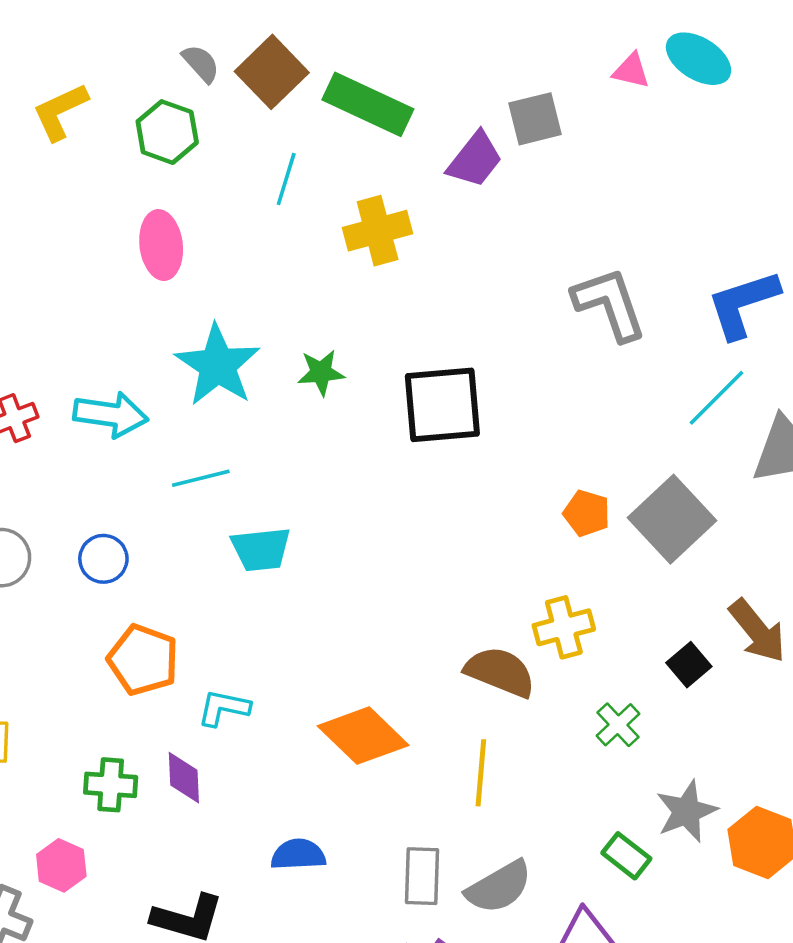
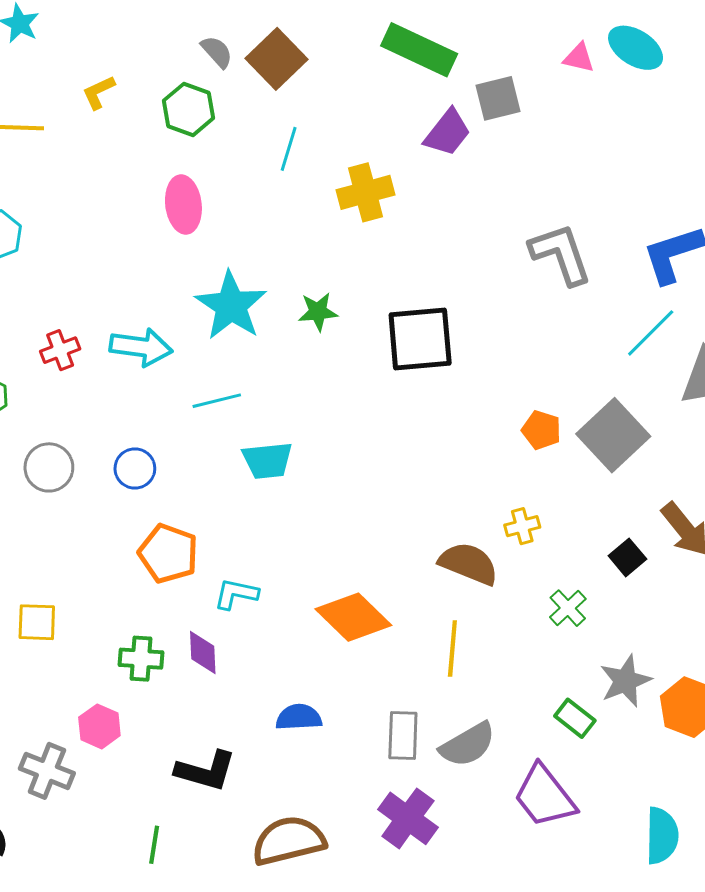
green rectangle: (368, 104) -> (419, 50), moved
yellow L-shape: (60, 112) -> (98, 92), size x0.7
yellow cross: (564, 627) -> (522, 526), size x0.7

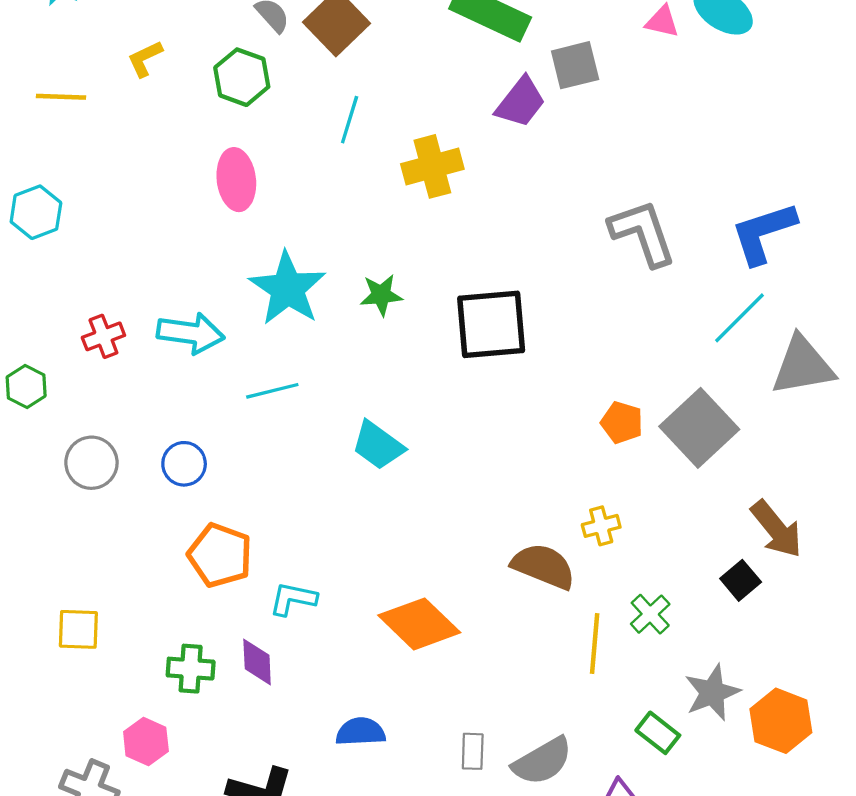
cyan trapezoid: (267, 460) -> (378, 445), moved, turned 42
black square: (627, 557) -> (741, 580), moved
yellow line: (452, 649) -> (595, 644), moved
gray rectangle: (403, 735) -> (473, 751), size x0.7

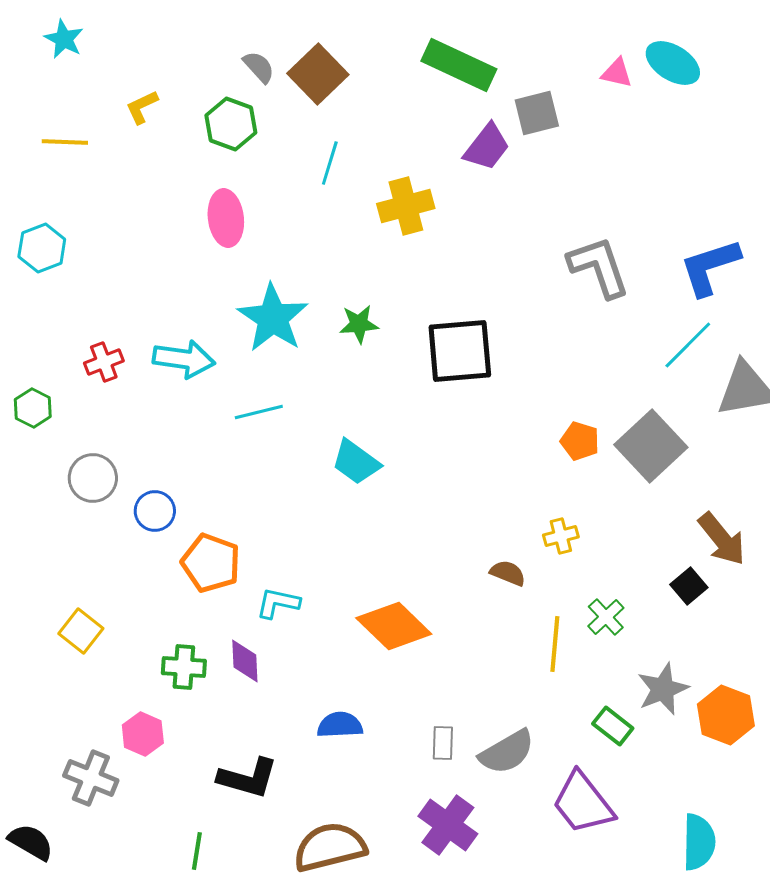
blue circle: (184, 464) -> (155, 511), moved
brown semicircle: (543, 566) -> (508, 573), size x0.6
yellow square: (78, 629) -> (81, 631), turned 36

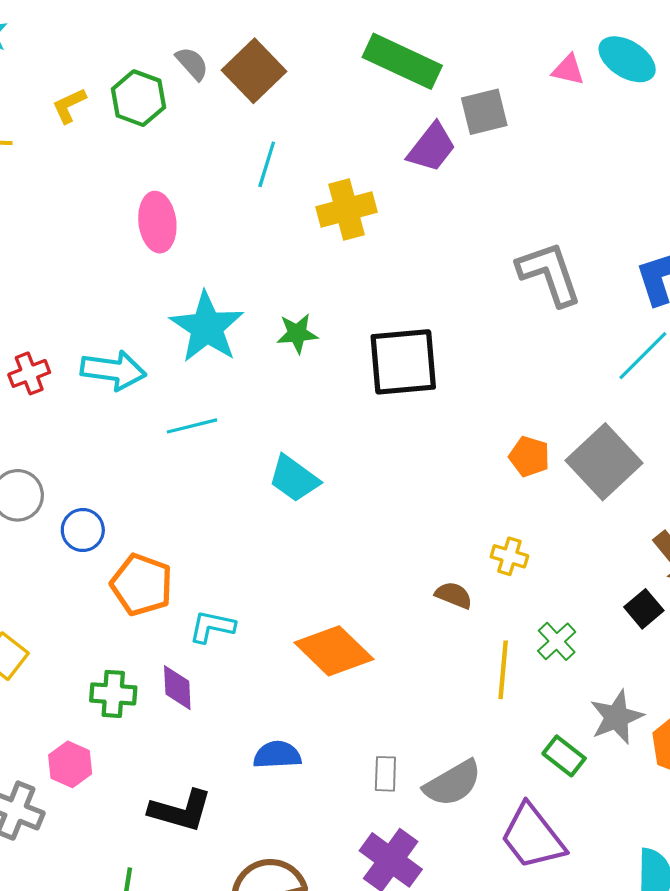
green hexagon: (231, 124) -> (138, 98), moved
yellow cross: (561, 536) -> (509, 556), turned 32

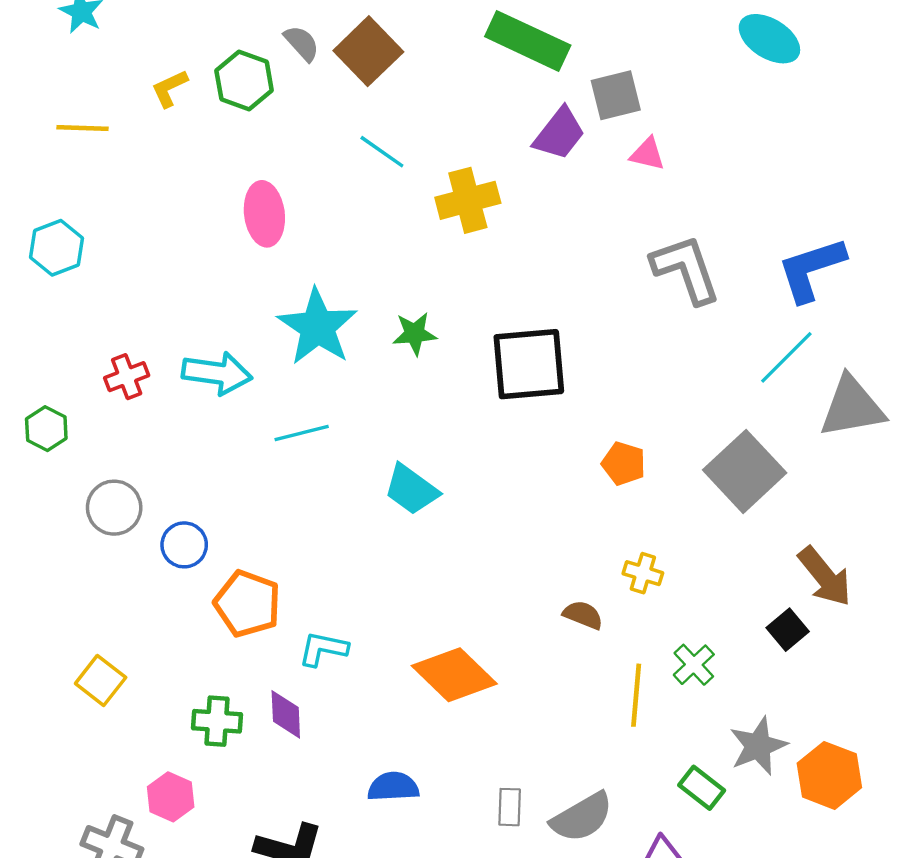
pink triangle: (568, 70) -> (647, 154), moved
cyan line: (267, 164) -> (382, 152), turned -72
orange pentagon: (529, 456) -> (624, 464), moved

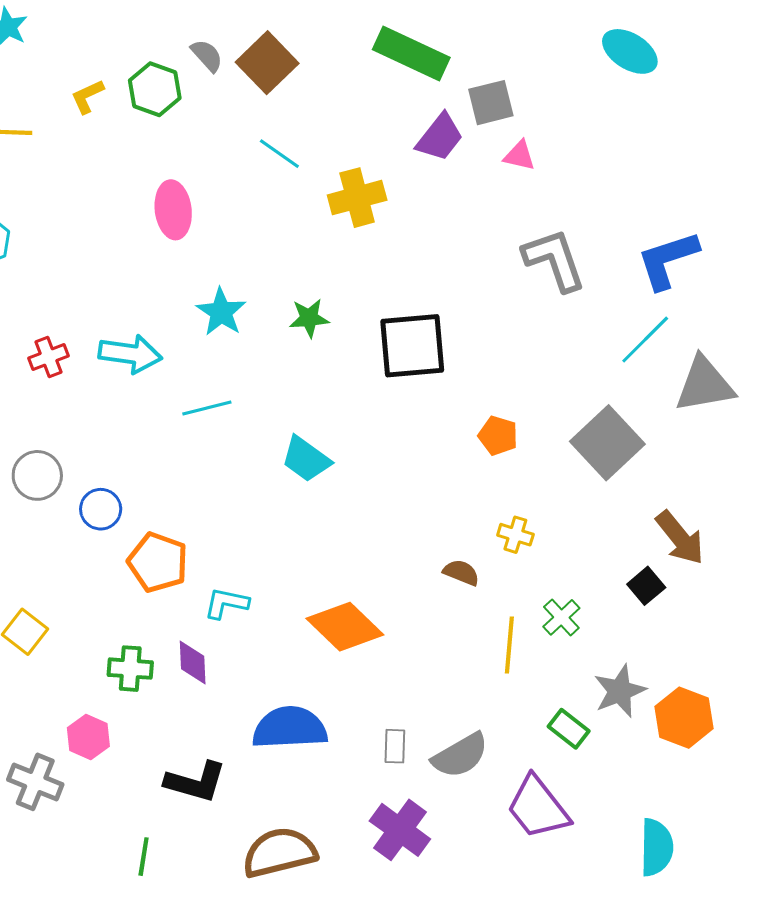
cyan star: (318, 327) -> (221, 312), size x0.7
blue semicircle: (393, 787) -> (290, 728), size x1.6

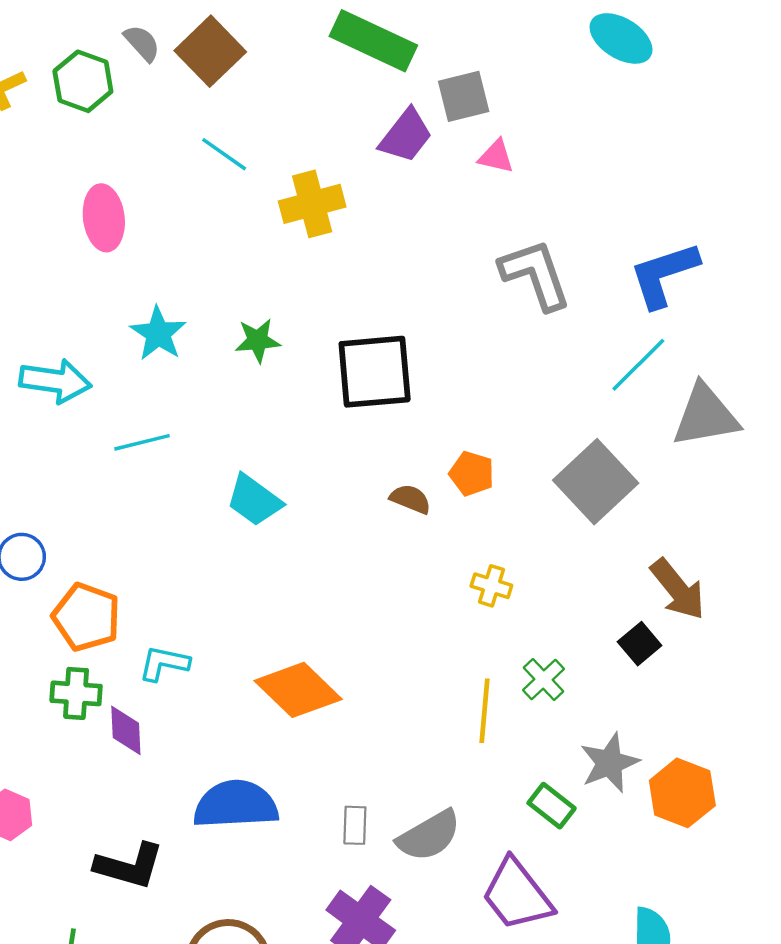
brown semicircle: (461, 573) -> (410, 499), moved
green cross: (130, 669) -> (76, 693), moved

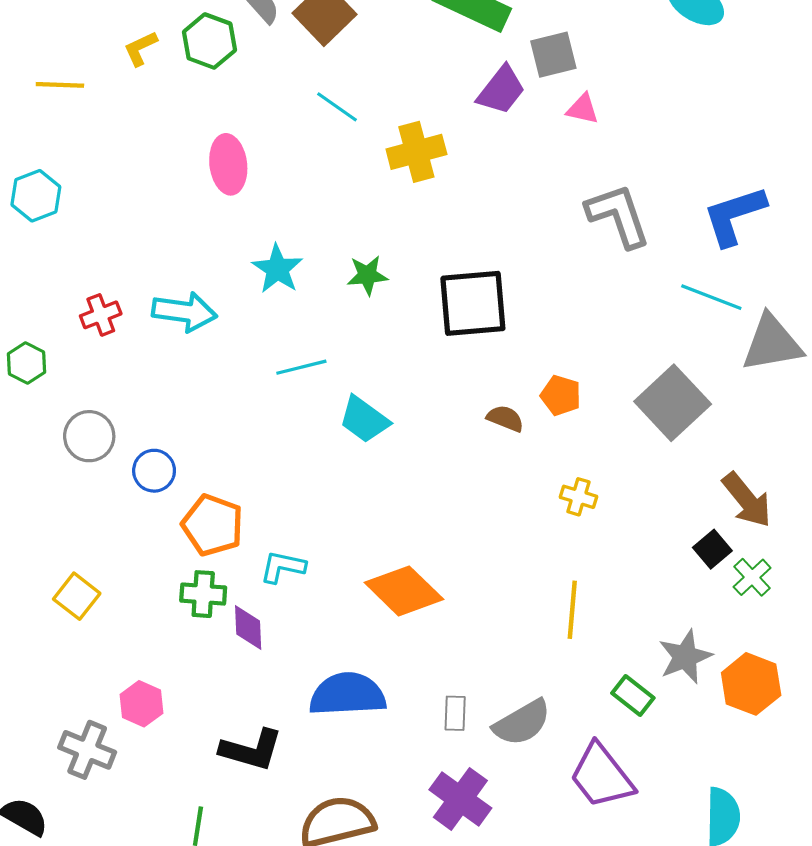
cyan line: (638, 365) -> (711, 297), turned 66
cyan line: (142, 442) -> (301, 367), moved
green cross: (544, 680) -> (752, 577), moved

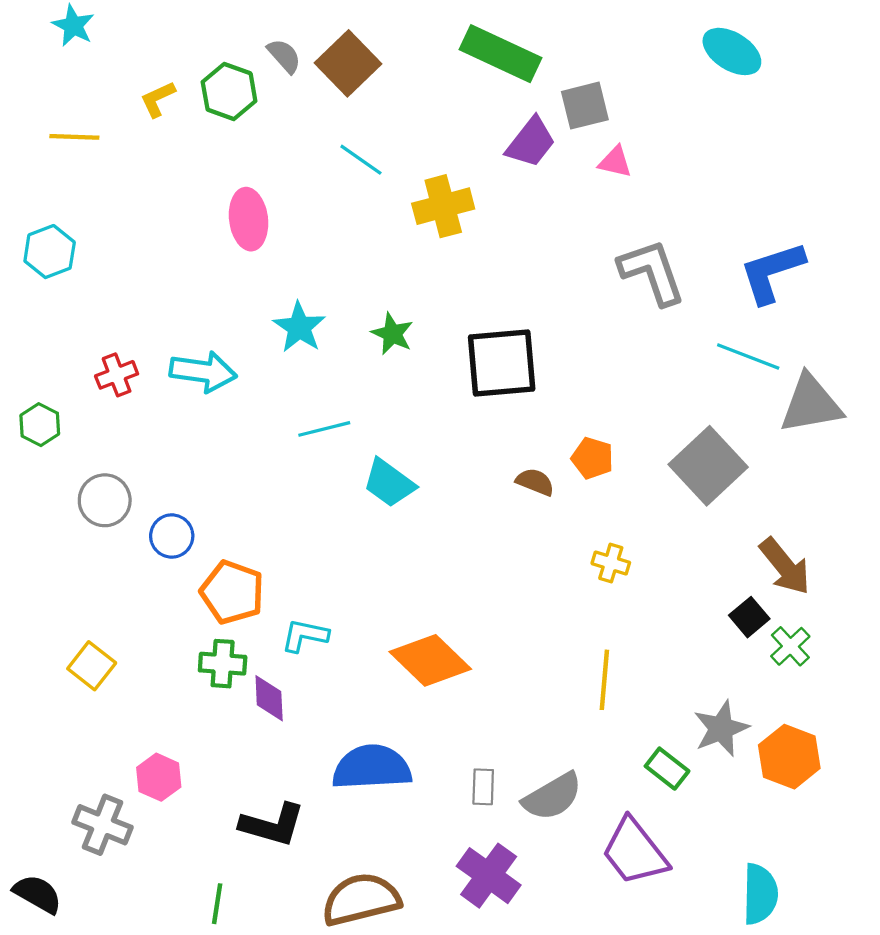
green star: (367, 275) -> (392, 334), turned 30

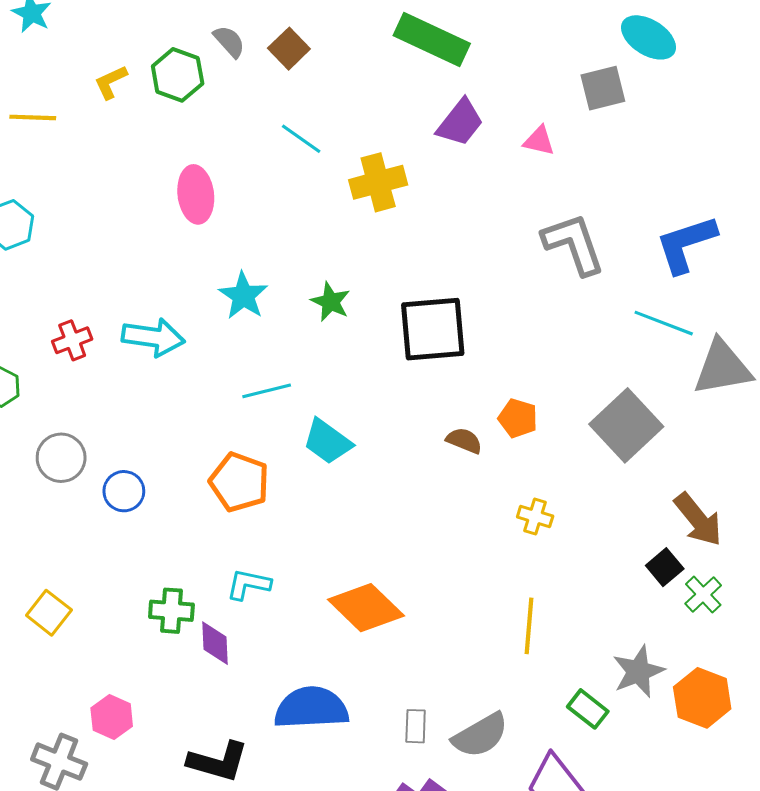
brown square: (348, 63) -> (289, 49), size x0.7
gray square: (585, 106) -> (603, 88), moved
orange pentagon: (232, 592) -> (239, 482), moved

